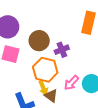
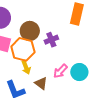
orange hexagon: (45, 70) -> (23, 49), moved
yellow arrow: (43, 88) -> (26, 67), moved

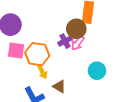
brown circle: (30, 31) -> (76, 29), moved
pink arrow: (60, 71) -> (78, 43), moved

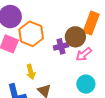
pink arrow: (78, 43) -> (84, 54), moved
orange hexagon: (37, 54) -> (31, 34), moved

